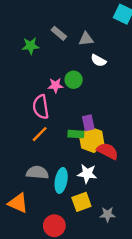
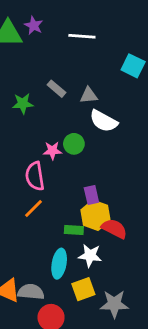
white semicircle: (98, 60) -> (104, 121), size x1.5
green rectangle: (76, 134) -> (74, 230), moved
gray semicircle: (37, 173) -> (31, 292), moved
gray star: (108, 214) -> (114, 304), size x1.5

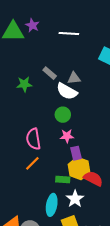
white semicircle: (104, 121) -> (67, 91), moved
pink star: (52, 151) -> (67, 136), moved
white star: (90, 256) -> (75, 199), turned 30

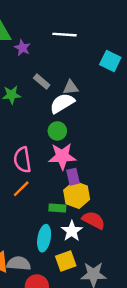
purple star: (32, 25) -> (22, 48), moved
white semicircle: (67, 91) -> (62, 103), turned 120
pink star: (67, 136) -> (62, 156), size x1.6
red semicircle: (93, 179) -> (93, 220), moved

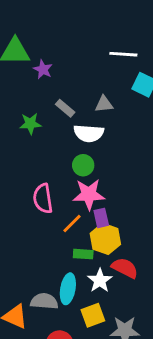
white line: (65, 35) -> (123, 54), moved
gray triangle: (71, 88) -> (104, 104), moved
white semicircle: (62, 103) -> (89, 133), turned -145
orange line: (21, 189) -> (72, 224), moved
gray semicircle: (19, 263) -> (44, 301), moved

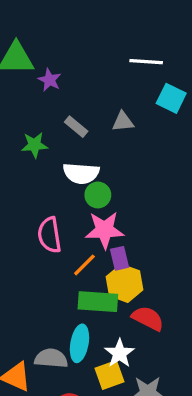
white semicircle: (89, 133) -> (81, 173), moved
green rectangle: (83, 254) -> (98, 302), size x1.6
white star: (100, 280) -> (120, 353), moved

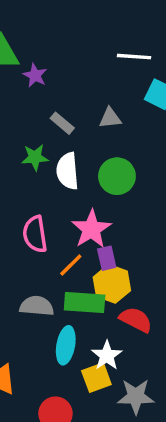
green star: (34, 145) -> (35, 157), moved
white semicircle: (81, 173) -> (67, 171), turned 81
green circle: (98, 195) -> (117, 176), moved, size x1.4
pink star: (105, 230) -> (91, 229), turned -30
gray semicircle: (51, 358) -> (37, 306), moved

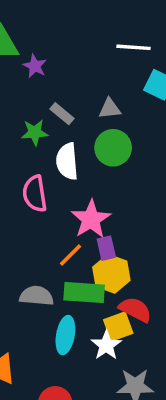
green star: (35, 157) -> (35, 132), moved
green circle: (117, 176) -> (113, 148), moved
pink semicircle: (35, 234) -> (35, 194), moved
yellow square: (96, 378) -> (118, 327), moved

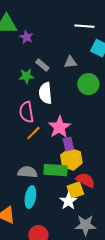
green circle: (113, 148) -> (88, 84), moved
orange line: (71, 255) -> (33, 133), moved
cyan ellipse: (65, 335) -> (30, 197), moved

